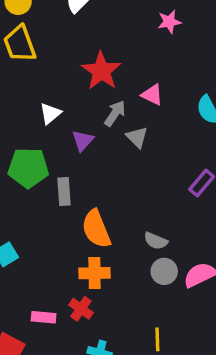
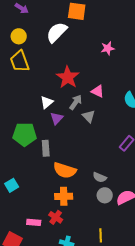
white triangle: (50, 113) -> (47, 102), moved
orange semicircle: (96, 229) -> (65, 170), turned -50

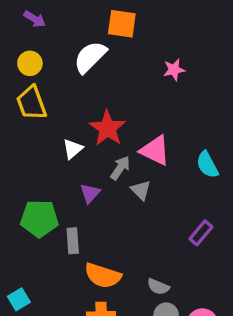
pink star: (108, 48) -> (174, 70), moved
pink triangle: (98, 91) -> (155, 150), size x1.5
white triangle: (47, 102) -> (73, 149), moved

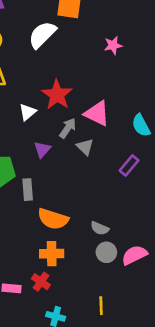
purple rectangle: (201, 233) -> (129, 166), moved

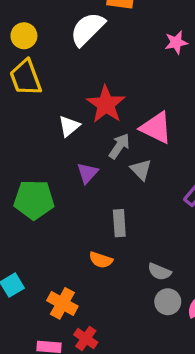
gray rectangle: (28, 190) -> (119, 223), moved
orange semicircle: (53, 219) -> (101, 260), size x0.6
orange cross: (52, 254) -> (62, 303), moved, turned 30

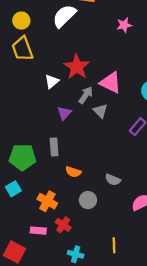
green pentagon: (34, 200) -> (22, 157), moved
gray rectangle: (119, 223) -> (54, 147), moved
gray circle: (168, 302) -> (88, 200), moved

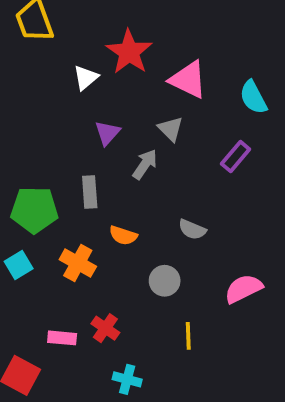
gray arrow: (86, 95) -> (145, 164), moved
gray semicircle: (113, 180) -> (192, 229), moved
gray circle: (88, 200) -> (165, 281), moved
orange cross: (47, 201) -> (78, 263), moved
yellow line: (114, 245) -> (188, 336), moved

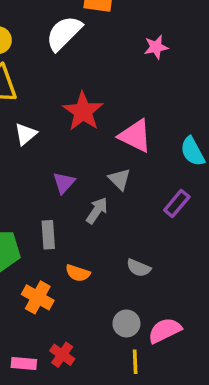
white triangle: (86, 78) -> (26, 134), moved
gray circle: (165, 281) -> (126, 323), moved
pink semicircle: (243, 289) -> (165, 330), moved

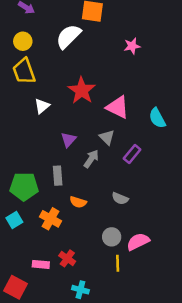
purple rectangle: (177, 204) -> (132, 154), moved

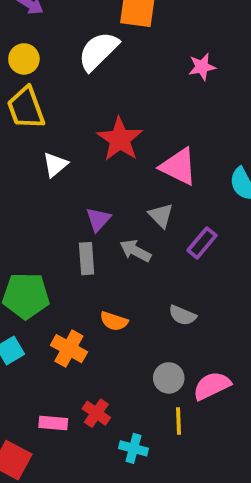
gray arrow: (91, 159) -> (135, 251), turned -96
gray rectangle: (58, 176) -> (87, 259), moved
cyan cross: (80, 290) -> (134, 448), moved

